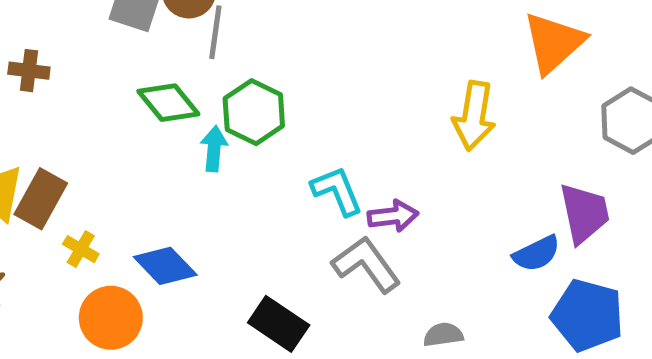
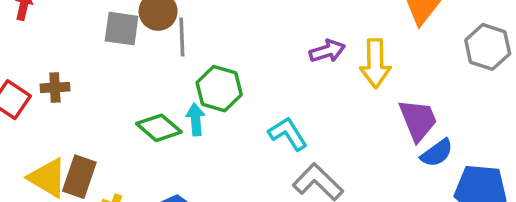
green diamond: (168, 103) -> (159, 128), moved
purple trapezoid: (584, 213) -> (418, 120), moved
purple arrow: (393, 216) -> (327, 51), moved

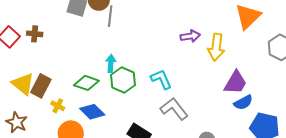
green hexagon: (219, 89) -> (123, 80), moved
purple trapezoid: (418, 120) -> (235, 82), turned 44
green diamond: (159, 128) -> (86, 83), moved, turned -30

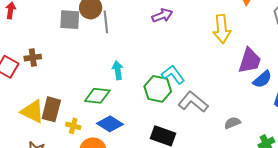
purple arrow: (190, 36) -> (162, 16), moved
green hexagon: (123, 80) -> (158, 89), moved

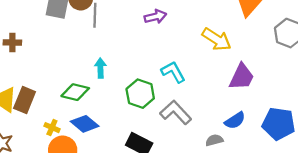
yellow arrow: (222, 29) -> (217, 39), turned -60
cyan L-shape: (173, 75) -> (173, 72), moved
blue semicircle: (262, 79) -> (235, 120), moved
yellow cross: (73, 126) -> (52, 128), moved

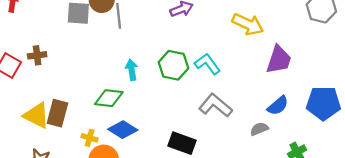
green hexagon: (140, 94) -> (173, 65), moved

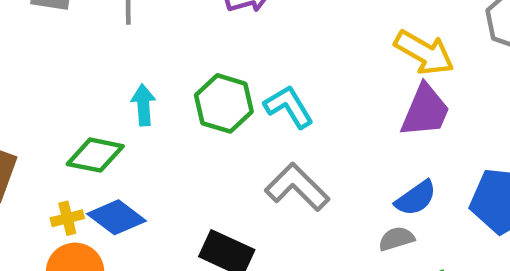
yellow arrow: (248, 24) -> (424, 53), moved
gray semicircle: (259, 129) -> (396, 239), moved
yellow cross: (90, 138) -> (67, 218), moved, turned -35

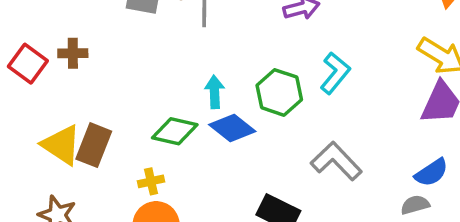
cyan L-shape: (289, 107) -> (335, 73), moved, turned 69
blue diamond: (117, 217) -> (232, 128), moved

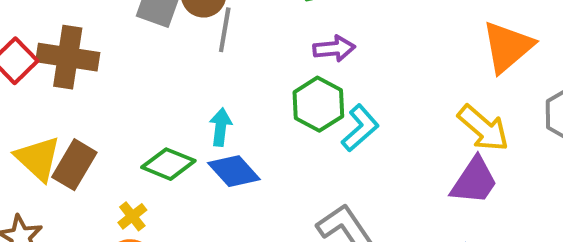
brown cross: (73, 53) -> (68, 57), size x1.8
green hexagon: (279, 92) -> (318, 104), moved
yellow cross: (151, 181) -> (132, 216), turned -35

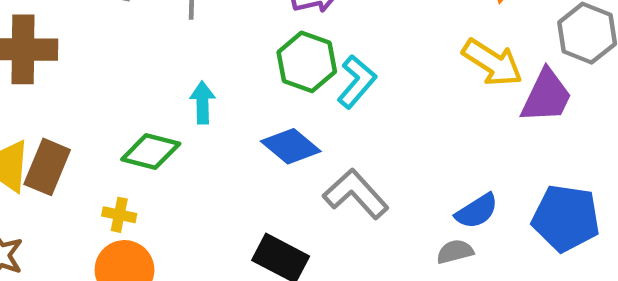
blue diamond: (234, 171) -> (291, 146), moved
purple trapezoid: (474, 181) -> (546, 96), moved
yellow cross: (132, 216) -> (119, 215), turned -32

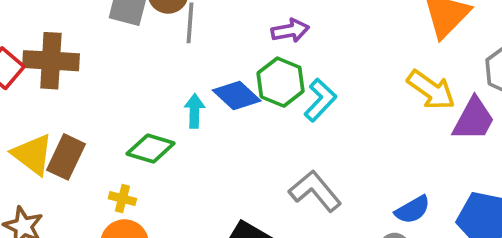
blue diamond: (291, 146) -> (237, 95), moved

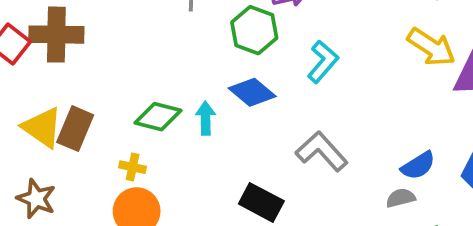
green hexagon: (281, 82) -> (254, 30), moved
blue diamond: (237, 95) -> (252, 92), moved
cyan arrow: (194, 111) -> (206, 118), moved

